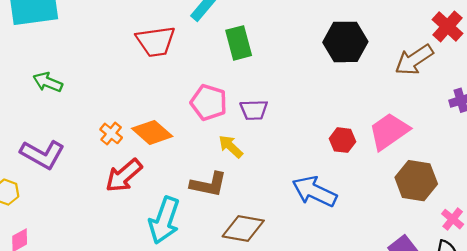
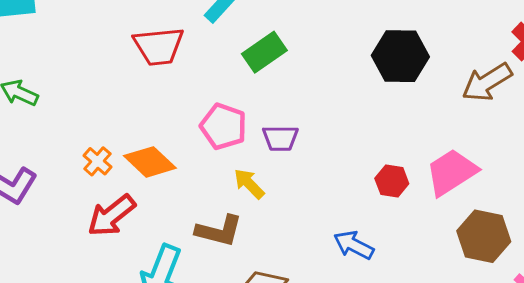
green rectangle: (239, 43) -> (264, 52), turned 68
blue arrow: (314, 191) -> (354, 245), size x0.7

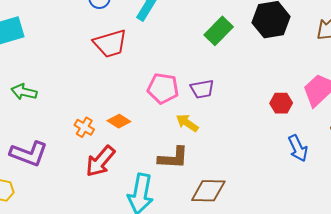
green rectangle: (264, 52) -> (219, 31), moved
orange diamond: (150, 162) -> (119, 121), size x0.7
blue arrow: (354, 245) -> (298, 148), moved, turned -132

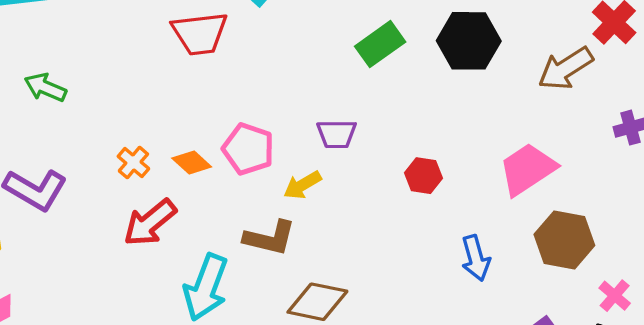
pink pentagon: (163, 88) -> (248, 149), moved
red hexagon: (281, 103) -> (423, 176), moved
yellow arrow: (187, 123) -> (302, 185), turned -75

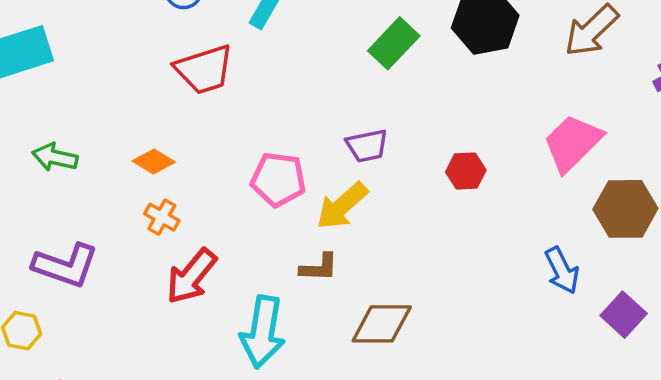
orange diamond: (192, 162) -> (154, 161), moved
yellow arrow: (302, 185) -> (342, 206), size x1.4
brown L-shape: (270, 238) -> (319, 268), size x0.7
blue arrow: (476, 258) -> (562, 270), moved

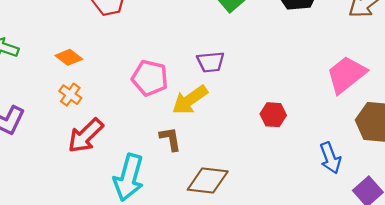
red hexagon: (466, 171) -> (273, 115), moved
brown L-shape: (319, 268) -> (170, 139), turned -108

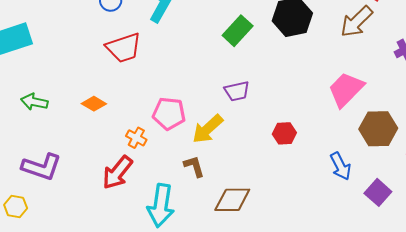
purple trapezoid: (211, 62) -> (237, 91), moved
orange cross: (70, 95) -> (136, 138), moved

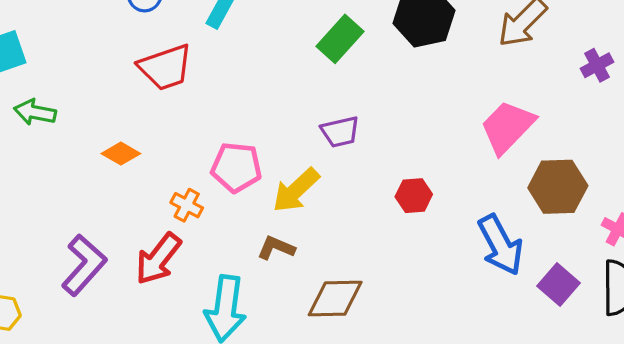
green arrow: (34, 102) -> (35, 112), moved
brown L-shape: (194, 166) -> (276, 248), turned -50
blue arrow: (340, 166) -> (501, 245), size x1.4
purple L-shape: (42, 167) -> (84, 265), moved, turned -66

